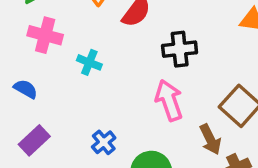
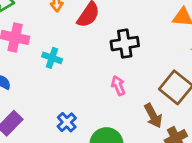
pink arrow: (169, 100) -> (118, 86), size x0.6

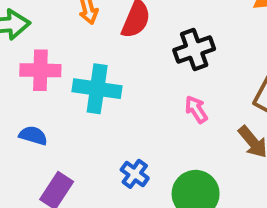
cyan cross: (52, 58) -> (97, 89), size x1.6

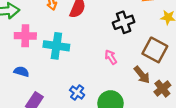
black cross: (194, 49) -> (124, 22), moved

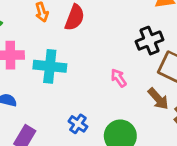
black cross: (124, 22) -> (150, 41), moved

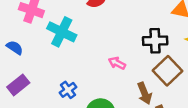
pink arrow: (119, 78) -> (117, 63), turned -49

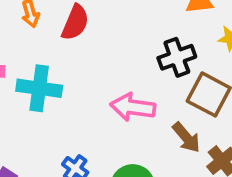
pink arrow: (117, 63) -> (133, 107), size x1.6

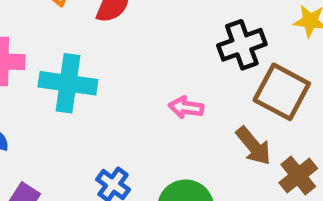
pink arrow: (133, 107) -> (186, 107), size x0.6

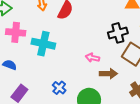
brown arrow: (253, 146) -> (108, 74), moved, turned -54

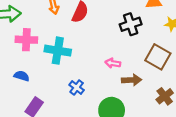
black cross: (118, 33) -> (131, 24), moved
blue cross: (59, 88) -> (77, 87), moved

